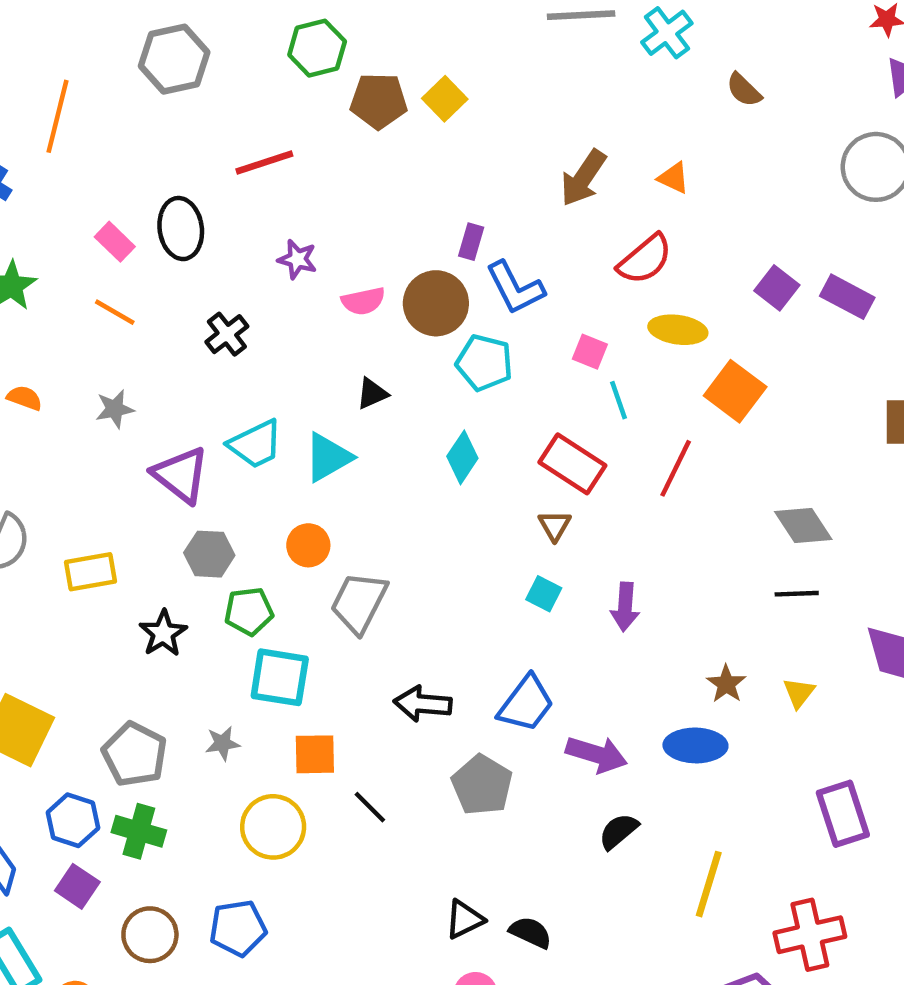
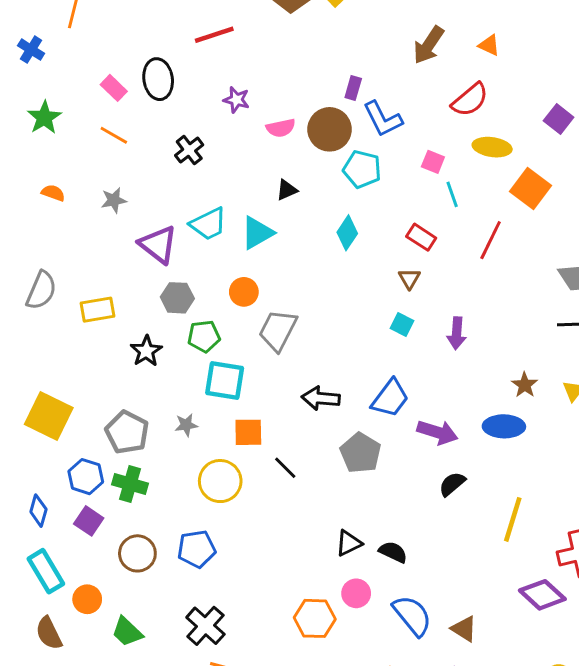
red rectangle: (572, 464) -> (421, 237), size x0.7

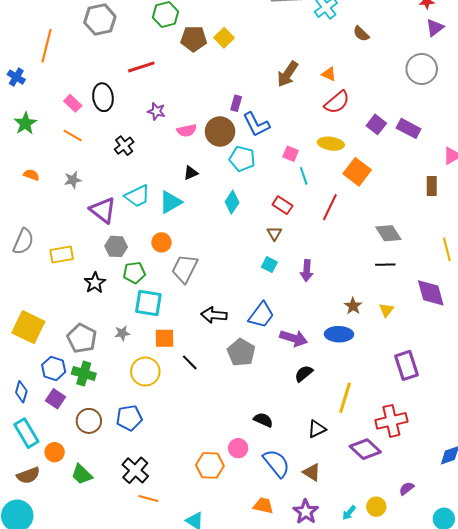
red semicircle: (470, 100) -> (337, 102), moved
black triangle: (349, 543) -> (317, 429), moved
brown semicircle: (49, 633) -> (28, 475), turned -85

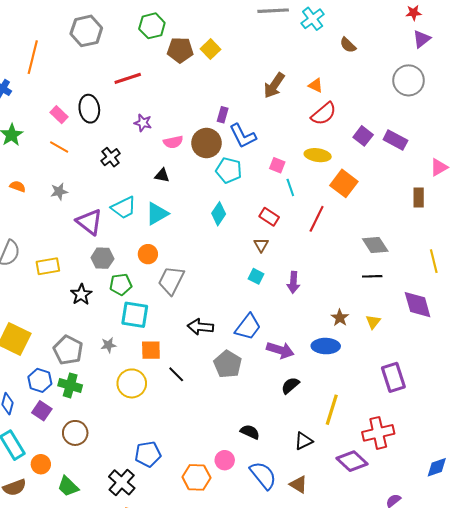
black triangle: (191, 173) -> (162, 175), moved, turned 35
blue pentagon: (129, 418) -> (148, 454), moved

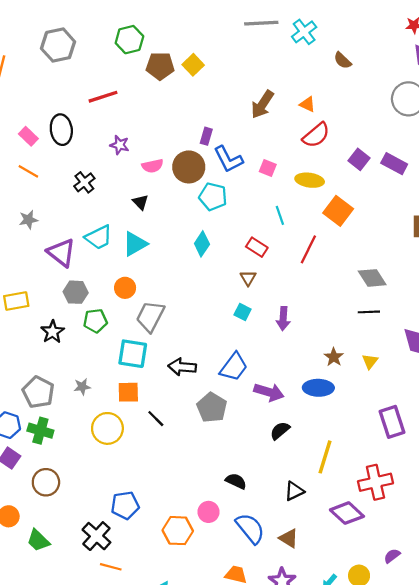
pink square: (277, 165) -> (268, 168), moved
black triangle: (162, 175) -> (140, 202), turned 35
cyan square: (135, 315) -> (133, 354), moved

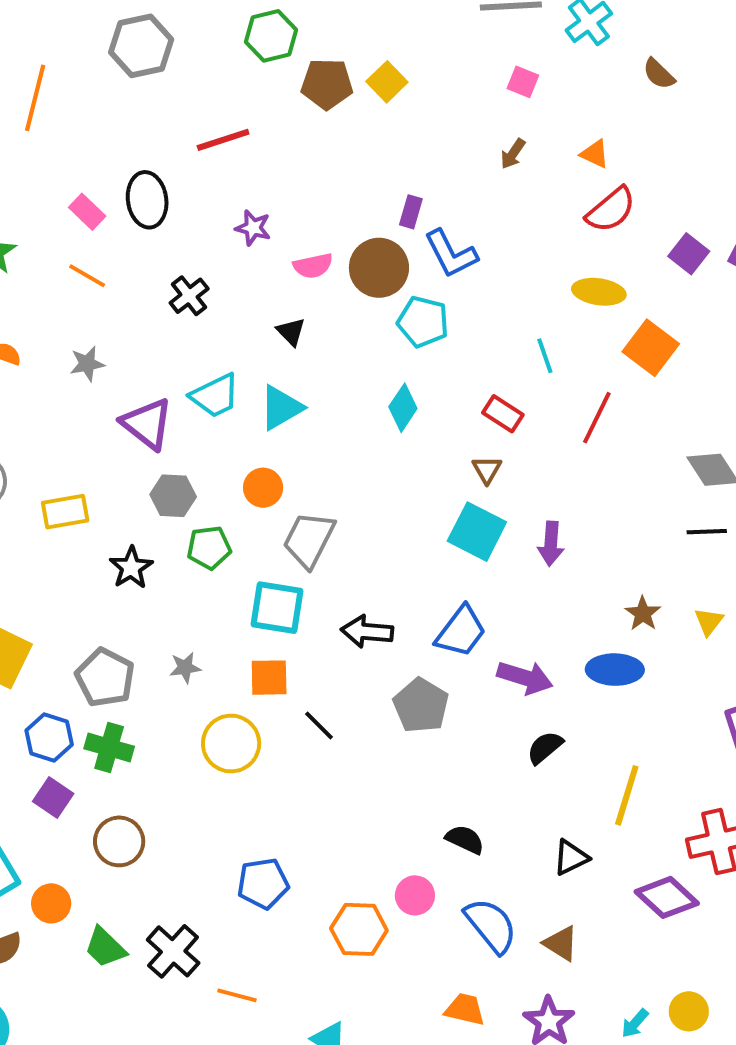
brown arrow: (262, 104) -> (513, 154), size x0.6
pink square: (268, 168) -> (523, 82), moved
cyan square: (243, 312) -> (477, 532), size x1.8
black cross: (96, 536) -> (173, 951), moved

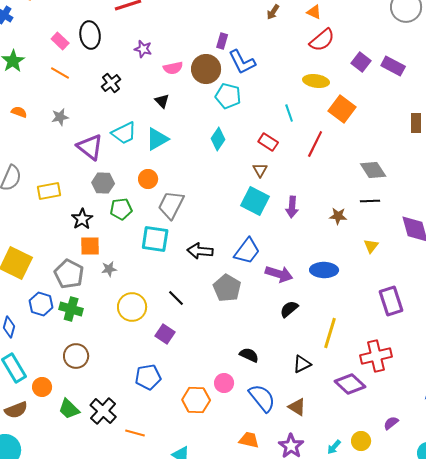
brown star: (643, 614) -> (338, 216), moved, turned -30
orange square: (269, 678) -> (90, 246), moved
purple square: (53, 797) -> (165, 334), moved

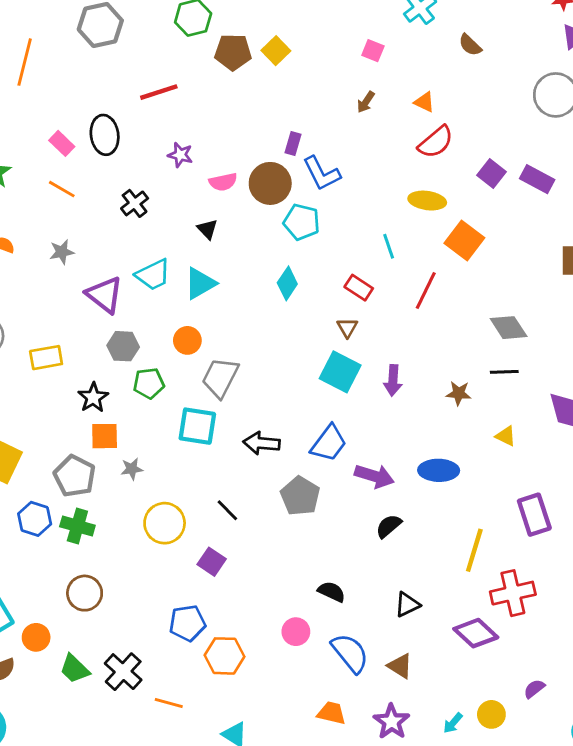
yellow triangle: (371, 246) -> (506, 436), turned -42
yellow line: (330, 333) -> (474, 550), moved
orange hexagon: (196, 400) -> (224, 656), moved

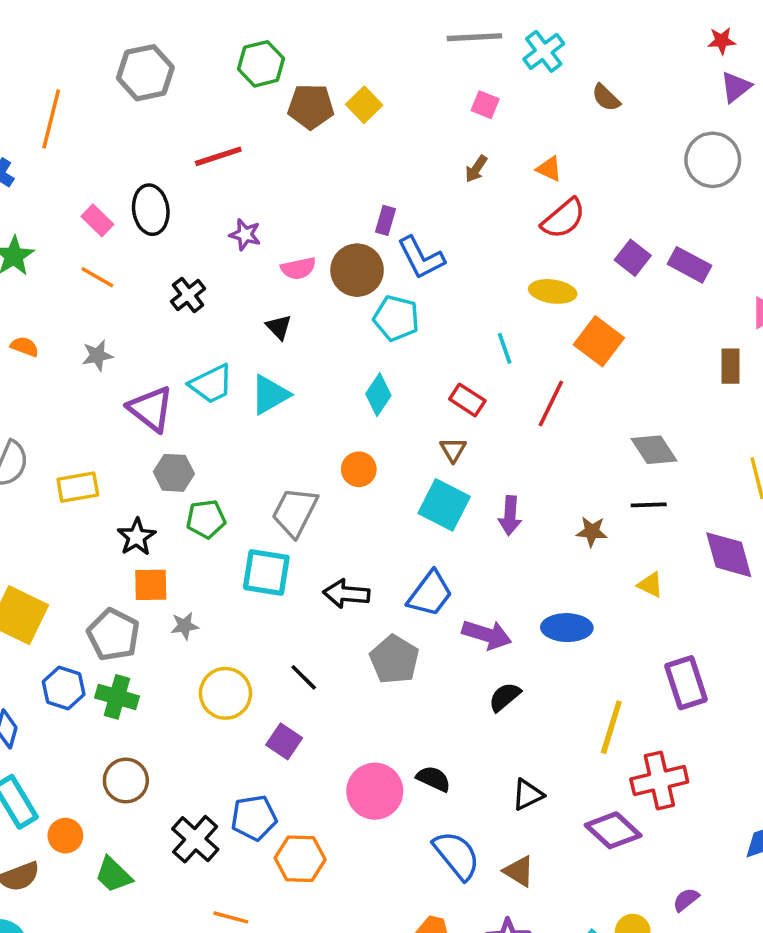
orange circle: (187, 340) -> (359, 469), moved
pink circle: (296, 632) -> (375, 791), moved, size x1.6
black cross: (123, 672) -> (195, 839), moved

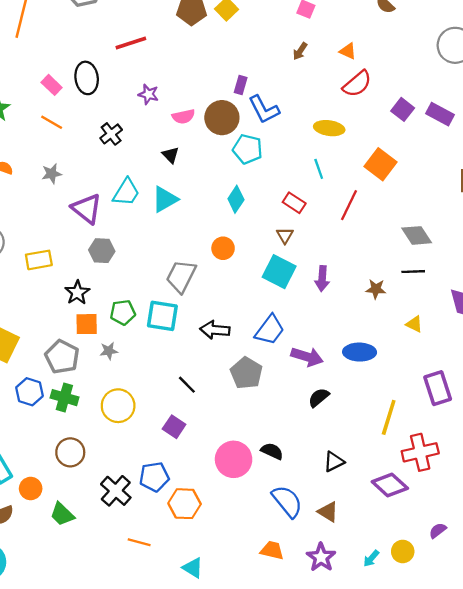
yellow ellipse: (553, 291) -> (329, 128), moved
cyan trapezoid: (211, 384) -> (126, 192), turned -32
green pentagon: (206, 519) -> (123, 312), moved
yellow circle: (225, 693) -> (118, 406), moved

